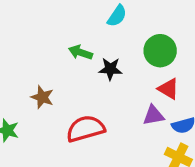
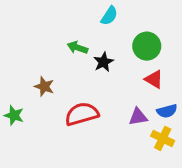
black star: (110, 69) -> (103, 62), turned -30
purple triangle: (153, 115) -> (138, 117), moved

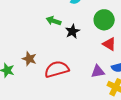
brown star: (44, 87) -> (29, 59), moved

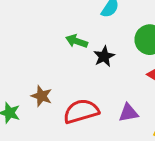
purple triangle: (98, 71) -> (128, 113), moved

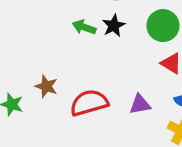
black star: (104, 56) -> (114, 26), moved

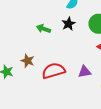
green arrow: (84, 27) -> (44, 29), moved

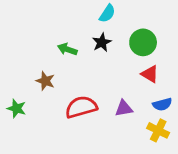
brown star: (28, 61) -> (45, 81), moved

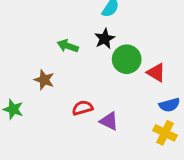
green circle: (143, 42) -> (127, 59), moved
red semicircle: (81, 107) -> (82, 108), size x0.6
purple triangle: (124, 108) -> (109, 121), moved, turned 36

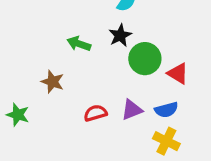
blue semicircle: (169, 105) -> (166, 110), moved
purple triangle: (109, 121) -> (132, 110), moved, turned -48
yellow cross: (165, 133) -> (166, 141), moved

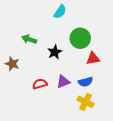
black star: (120, 35) -> (55, 52), moved
green circle: (145, 59) -> (80, 38), moved
red triangle: (178, 73) -> (93, 58), turned -40

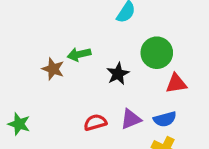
green arrow: (29, 39) -> (79, 54), turned -32
brown star: (12, 64) -> (53, 69), moved

